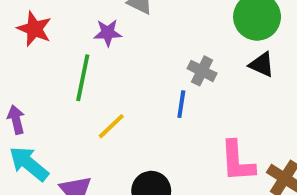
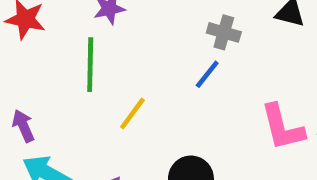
blue line: (181, 104) -> (207, 74), turned 40

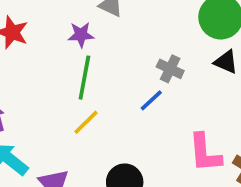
green line: (90, 65) -> (84, 78), moved

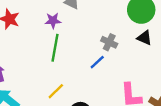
yellow line: (86, 122) -> (56, 91), moved

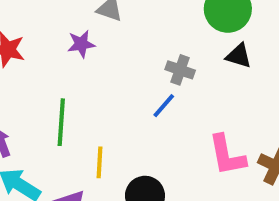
green line: (55, 48) -> (61, 122), moved
yellow line: (56, 91) -> (99, 162), turned -36

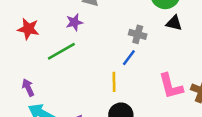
green line: (61, 122) -> (61, 51), moved, turned 60
yellow line: (99, 162) -> (114, 82), moved

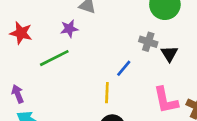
black triangle: (174, 23) -> (169, 54), moved, turned 42
gray cross: (138, 34) -> (148, 42), moved

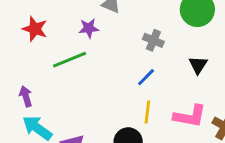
gray cross: (148, 42) -> (153, 40), moved
yellow line: (107, 93) -> (147, 112), moved
pink L-shape: (166, 100) -> (190, 116), turned -72

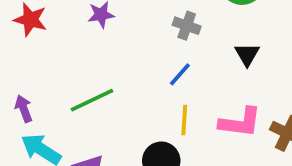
green line: (70, 60) -> (92, 100), moved

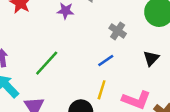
green line: (92, 100) -> (47, 63), turned -36

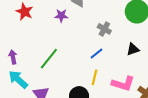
black triangle: (151, 58) -> (133, 49), turned 32

